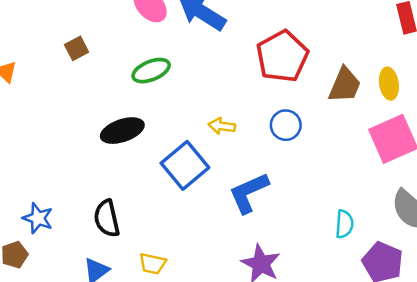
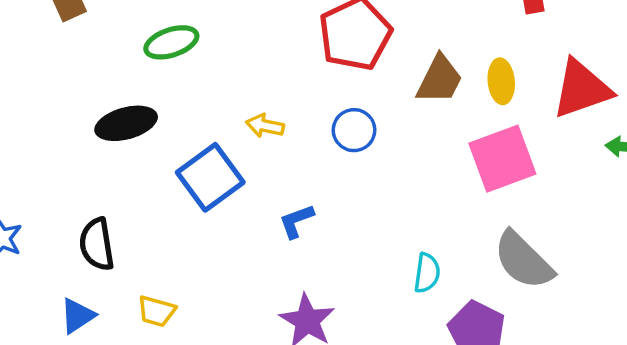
blue L-shape: (249, 193) -> (296, 221), size x0.6

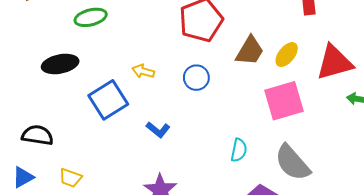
yellow ellipse: (501, 81) -> (287, 55), turned 40
blue L-shape: (296, 221) -> (158, 130), turned -125
black semicircle: (97, 244) -> (37, 135), turned 104
cyan semicircle: (427, 273) -> (239, 150), moved

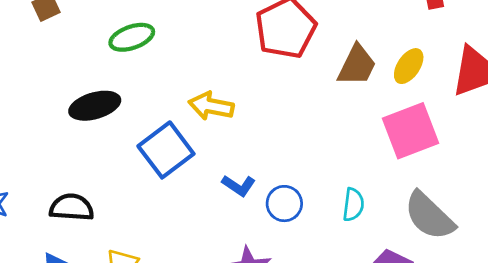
yellow arrow: (143, 71) -> (211, 106), size x1.4
blue circle: (196, 78) -> (284, 204), moved

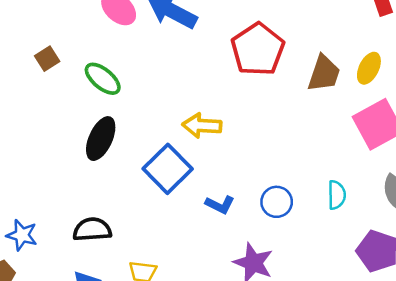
green ellipse: (132, 37) -> (103, 79), moved, turned 66
black ellipse: (95, 106) -> (101, 139), turned -42
blue L-shape: (239, 186) -> (220, 205), moved

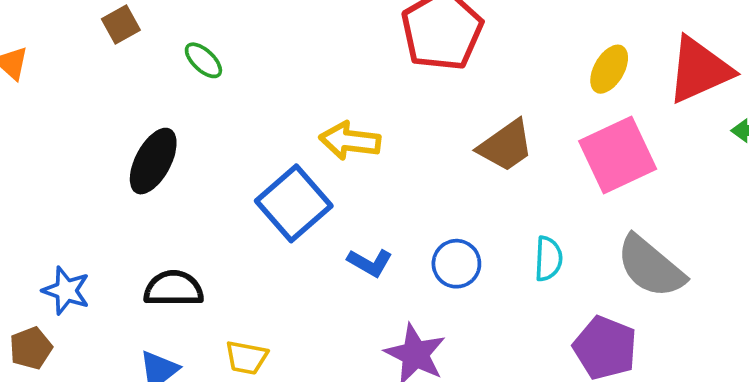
brown trapezoid: (324, 73) -> (506, 146), moved, turned 33
green ellipse: (103, 79) -> (203, 60), size x0.7
black ellipse: (101, 139) -> (153, 161), moved

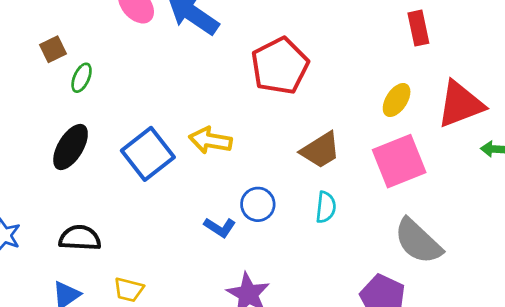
green ellipse: (203, 60) -> (82, 78), moved, turned 68
blue square: (294, 203) -> (148, 154), moved
cyan semicircle: (548, 259) -> (326, 207), moved
blue circle: (456, 264) -> (258, 204), moved

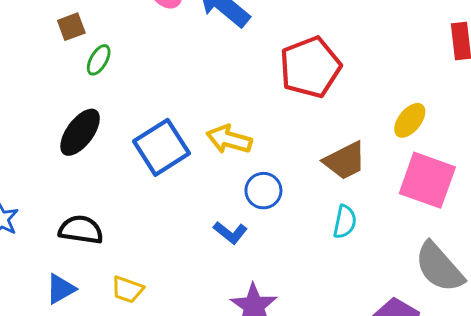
yellow ellipse: (397, 100) -> (410, 120), moved
pink square: (399, 161) -> (427, 180), turned 36
blue circle: (258, 204) -> (263, 191), moved

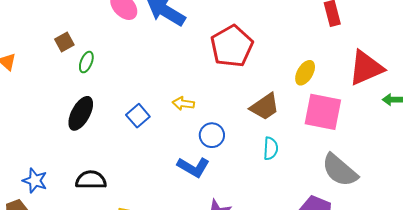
yellow arrow: (229, 139) -> (183, 103), size x0.7
blue square: (161, 147) -> (138, 116), size x0.6
blue L-shape: (230, 232) -> (193, 167), size x1.4

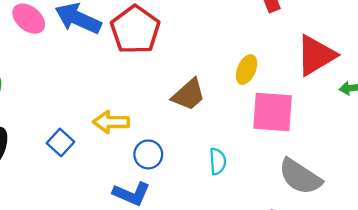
red pentagon: (232, 46) -> (135, 30), moved
yellow arrow: (183, 103) -> (111, 122), size x1.4
brown trapezoid: (265, 107) -> (189, 95), moved

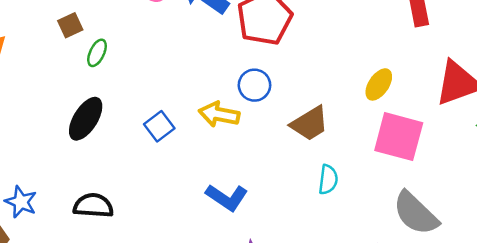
brown trapezoid: (189, 95) -> (310, 124), moved
blue circle: (148, 154) -> (254, 85), moved

